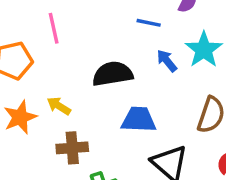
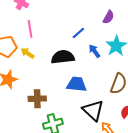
blue line: (149, 23) -> (78, 33), moved, turned -56
yellow arrow: (59, 106) -> (28, 53), moved

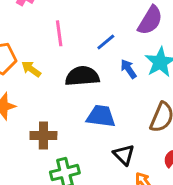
purple semicircle: (108, 17) -> (150, 20), size x1.5
pink line: (30, 29) -> (59, 33), moved
black triangle: (93, 110) -> (124, 155), size x0.7

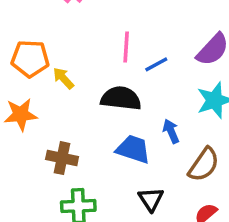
pink line: (59, 33) -> (126, 47), moved
blue arrow: (128, 69) -> (171, 131), moved

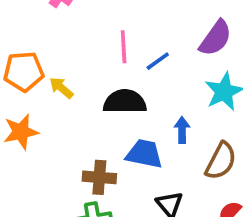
blue arrow: (171, 131) -> (182, 130), turned 30
brown cross: (62, 158) -> (99, 177), moved

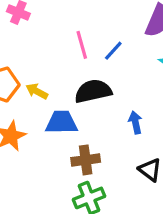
blue arrow: (182, 130) -> (135, 122), moved
blue trapezoid: (144, 154) -> (61, 122), moved

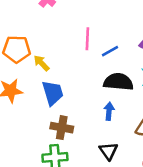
black semicircle: (93, 91) -> (118, 82), moved
blue trapezoid: (61, 122) -> (53, 93), turned 56

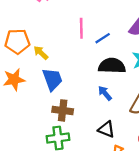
blue arrow: (109, 111) -> (105, 93), turned -42
black triangle: (108, 151) -> (106, 129), turned -30

